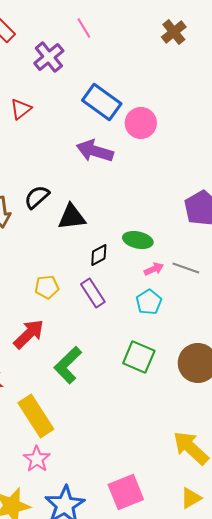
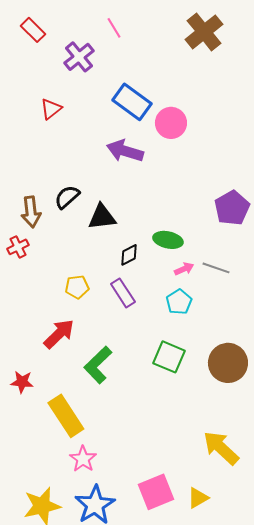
brown cross: (174, 32) -> (204, 32), size x1.5
pink star: (37, 459) -> (83, 459), moved
yellow triangle: (191, 498) -> (198, 498), moved

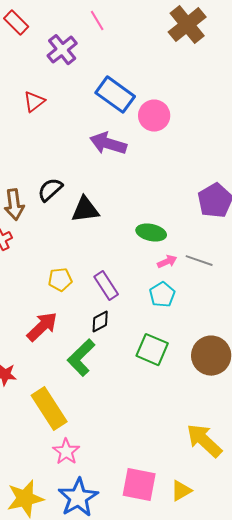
black diamond: (129, 255) -> (100, 322), moved
pink square: (156, 492) -> (139, 485), turned 33

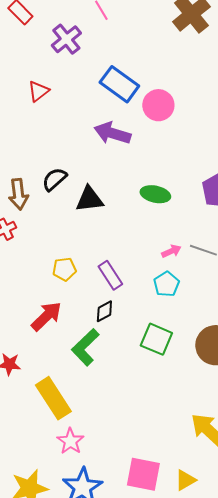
green ellipse: (151, 233) -> (155, 194), moved

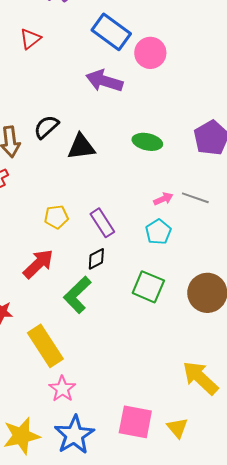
yellow triangle: (185, 480) -> (177, 428), turned -40

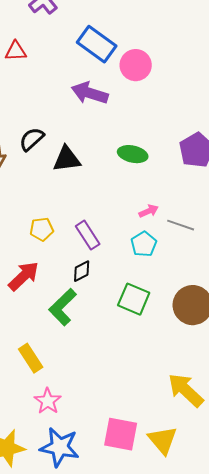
red triangle: (30, 39) -> (16, 51), turned 35
gray line: (195, 198) -> (181, 225), moved
yellow rectangle: (45, 346) -> (31, 358), size x0.7
yellow triangle: (177, 428) -> (163, 440), size x1.4
blue star: (74, 435) -> (60, 447), turned -30

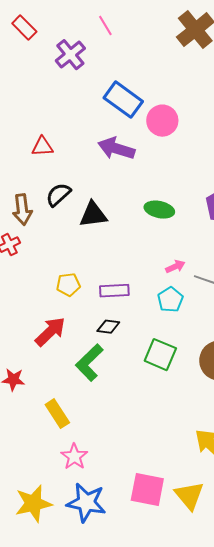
red triangle: (16, 51) -> (42, 147), moved
purple rectangle: (88, 235) -> (114, 291), turned -60
black diamond: (82, 271) -> (108, 327), turned 35

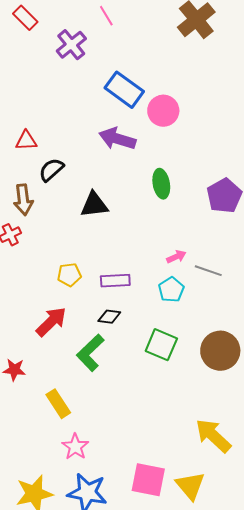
red triangle: (42, 147) -> (26, 141), moved
black semicircle: (58, 195) -> (51, 170), moved
green ellipse: (159, 210) -> (161, 184), moved, turned 68

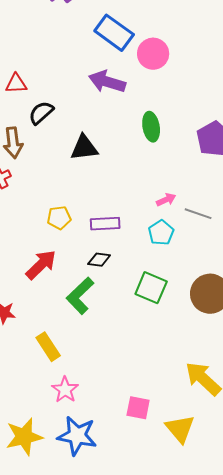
pink square: (148, 480) -> (138, 408), moved, size x0.7

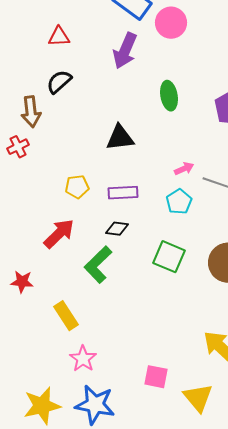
purple arrow: (107, 82) -> (125, 51), turned -84
red triangle: (16, 84) -> (59, 37), moved
black triangle: (84, 148) -> (120, 138), moved

